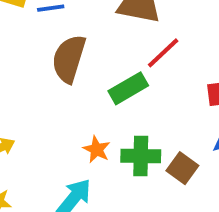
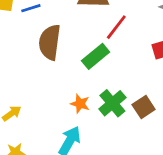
green cross: (141, 156) -> (112, 103), turned -32
brown square: (182, 168) -> (144, 107), turned 30

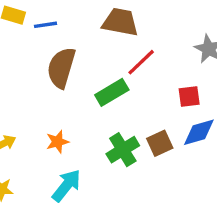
orange star: (80, 104) -> (57, 142), moved, turned 30
brown square: (144, 107) -> (160, 143), moved

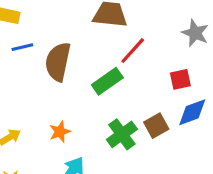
blue line: (46, 25) -> (22, 47), moved

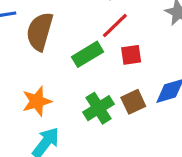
red square: (180, 79) -> (131, 55), moved
orange star: (60, 132) -> (37, 101), size x1.4

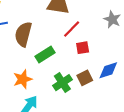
green rectangle: (88, 54) -> (45, 54), moved

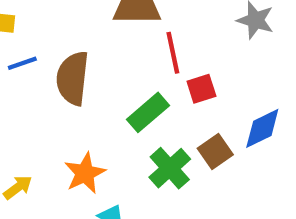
red line: (72, 29) -> (173, 53), turned -48
green rectangle: (45, 54) -> (148, 112), moved

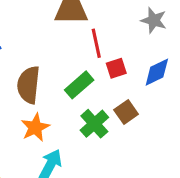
brown semicircle: (73, 78) -> (28, 85), moved
blue diamond: (262, 128) -> (157, 72), moved

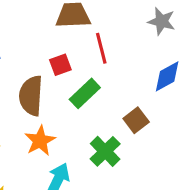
red square: (116, 68) -> (60, 65), moved
green cross: (94, 124) -> (105, 151), moved

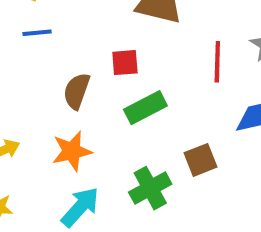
red line: (101, 48) -> (217, 62), moved
brown semicircle: (31, 96) -> (77, 91), size x0.7

